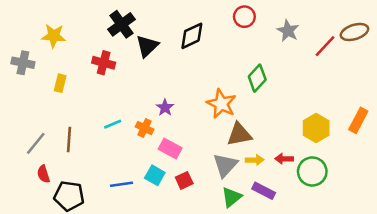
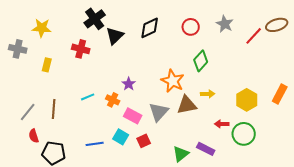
red circle: (244, 17) -> (191, 27), moved
yellow arrow: (255, 160) -> (208, 94), moved
gray triangle: (225, 165) -> (159, 112), moved

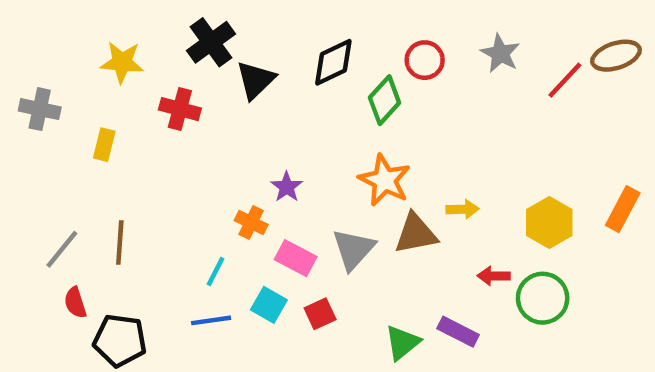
yellow star: (42, 28) -> (122, 62), moved
green diamond: (201, 61) -> (385, 100), moved
cyan line: (88, 97) -> (215, 271), moved, turned -40

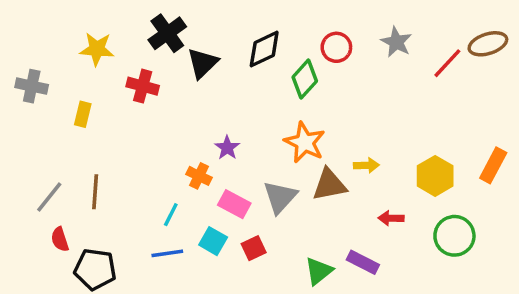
green circle: (543, 298) -> (454, 236), moved

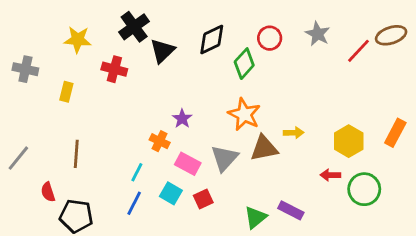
gray line: (49, 197) -> (18, 158), moved
red arrow: (391, 218) -> (330, 175), moved
blue line: (167, 253) -> (134, 203), turned -55

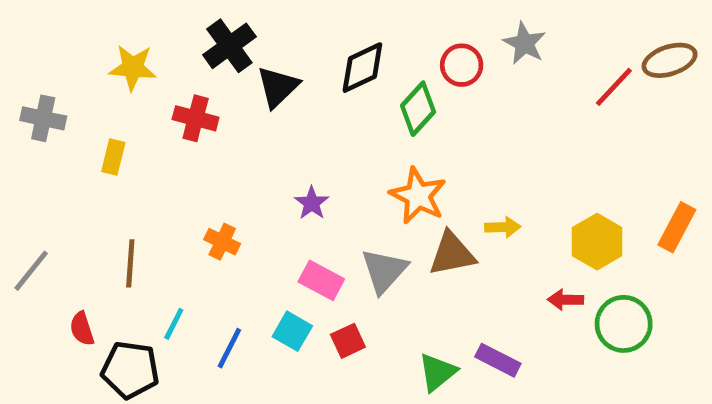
gray star: (318, 34) -> (524, 43), moved
orange cross: (160, 141) -> (222, 242), moved
cyan line: (137, 172) -> (174, 324), moved

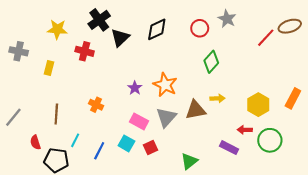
green diamond: (418, 109) -> (211, 62), moved
orange star: (418, 196) -> (165, 85), moved
purple rectangle: (498, 360) -> (229, 148), moved

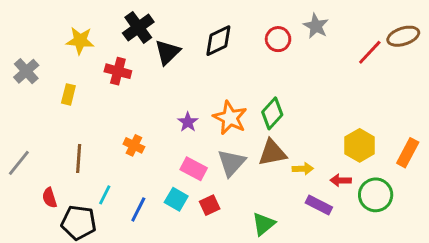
gray cross: (19, 51) -> (26, 71), turned 36
green diamond: (211, 62) -> (272, 113), moved
yellow arrow: (218, 98) -> (303, 169), moved
orange rectangle: (293, 98) -> (408, 153), moved

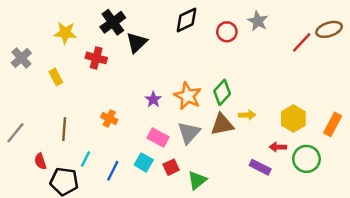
black diamond: (218, 41) -> (186, 20), moved
yellow rectangle: (68, 94) -> (56, 77), turned -42
yellow arrow: (303, 169) -> (247, 115), moved
green triangle: (264, 224) -> (197, 180), moved

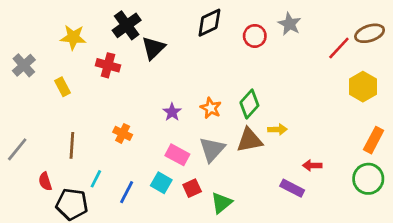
orange star: (188, 96) -> (211, 108), size x0.7
yellow hexagon: (293, 118) -> (363, 87), moved
green circle: (306, 159) -> (368, 179), moved

